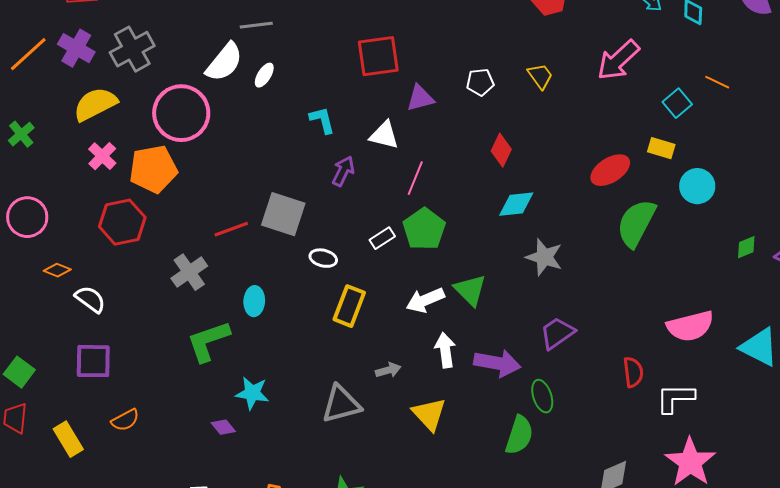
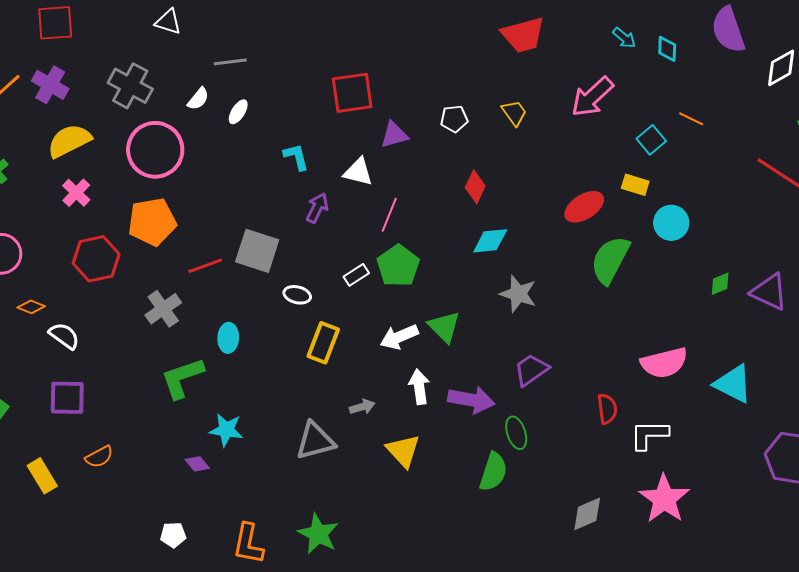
gray cross: (132, 49) -> (130, 86), moved, turned -33
white semicircle: (224, 62) -> (198, 99), size x0.6
orange pentagon: (153, 169) -> (152, 222), moved

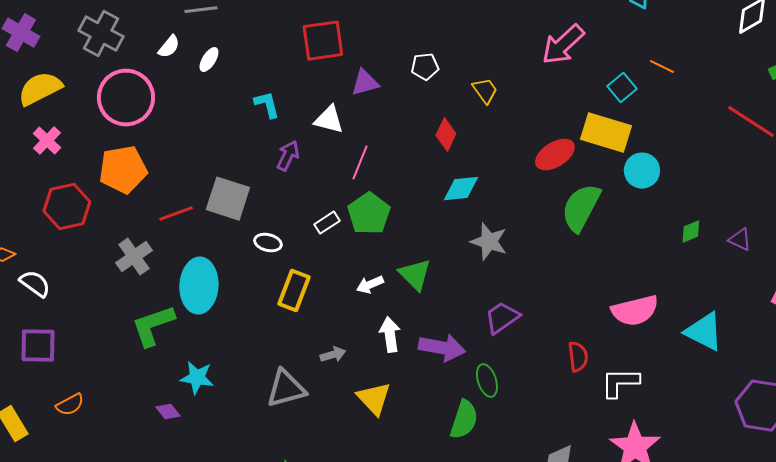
yellow trapezoid: (514, 113) -> (485, 91), moved
yellow rectangle: (635, 185) -> (606, 133), size x1.8
purple triangle: (769, 292) -> (740, 240), size x0.6
white arrow: (399, 337) -> (370, 285), size x0.7
cyan ellipse: (228, 338) -> (199, 286), size x1.8

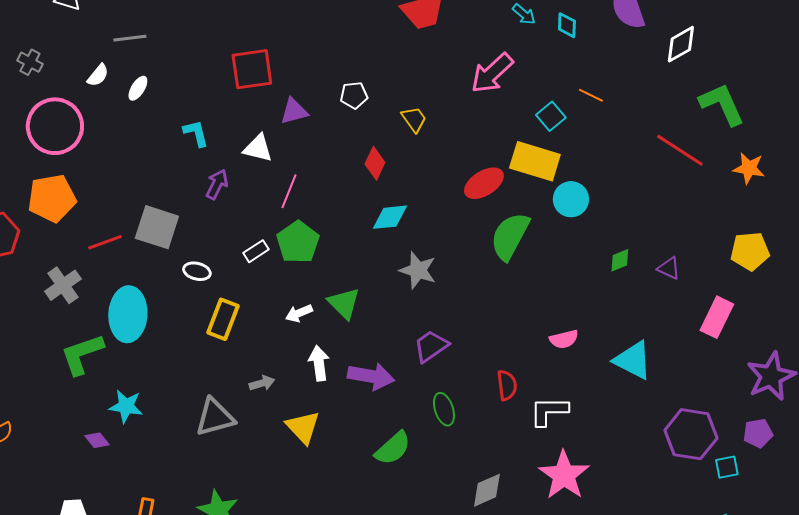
gray cross: (101, 34) -> (30, 62), size x0.6
pink semicircle: (635, 311) -> (564, 339), size x0.6
green ellipse: (487, 381) -> (444, 409), moved
green semicircle: (464, 420) -> (393, 448), turned 30

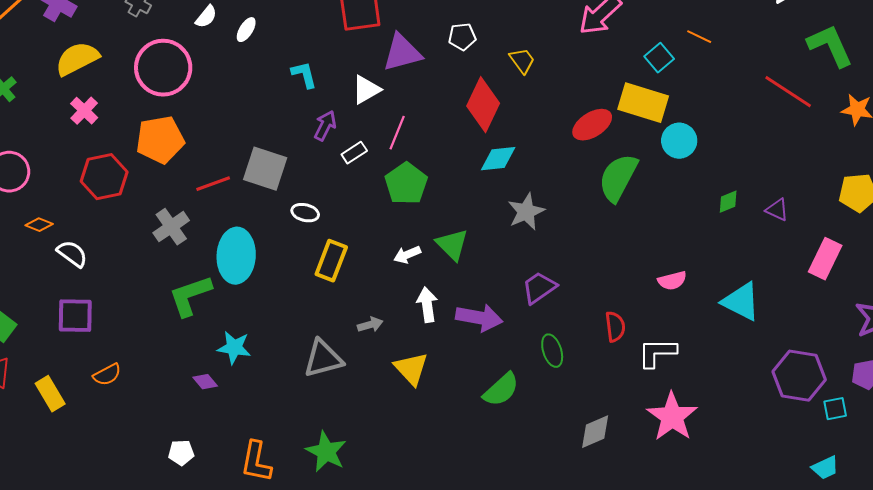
purple triangle: (294, 111) -> (402, 53), size x1.4
white triangle: (258, 148) -> (366, 90), turned -44
red diamond: (375, 163) -> (483, 105), size x1.6
white rectangle: (256, 251) -> (354, 153), moved
gray star: (418, 270) -> (526, 212), turned 30

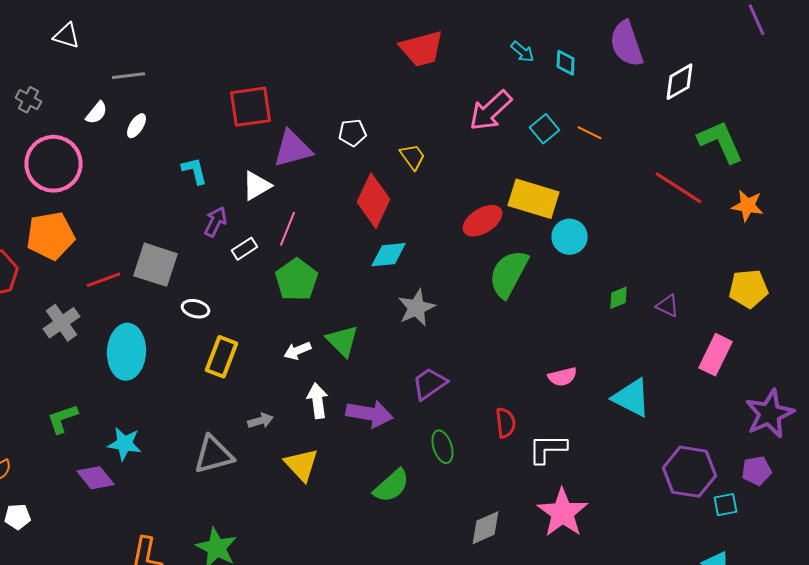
cyan square: (659, 58) -> (544, 129), moved
green L-shape: (190, 296) -> (62, 419), moved, size x0.7
purple diamond: (205, 382) -> (96, 478), size x1.5
white pentagon: (181, 453) -> (18, 517), moved

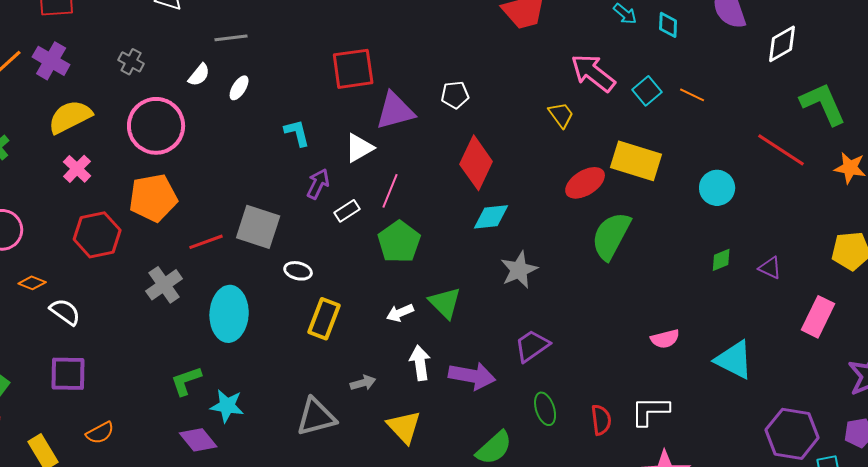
pink arrow: (490, 111) -> (593, 73), turned 81
yellow trapezoid: (412, 157) -> (561, 115), moved
cyan circle: (570, 237) -> (717, 188), moved
green L-shape: (62, 419) -> (186, 381), moved
red semicircle: (506, 423) -> (601, 420), moved

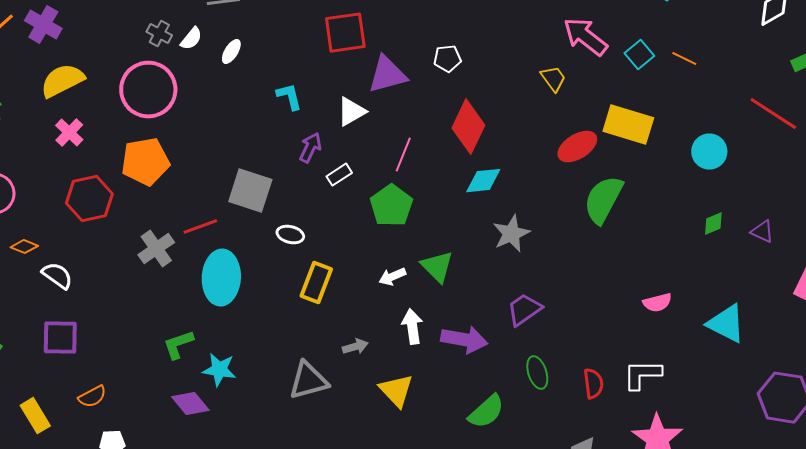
gray cross: (131, 62) -> (159, 34), moved
pink line: (390, 191) -> (403, 155), moved
red line: (206, 242) -> (200, 227), moved

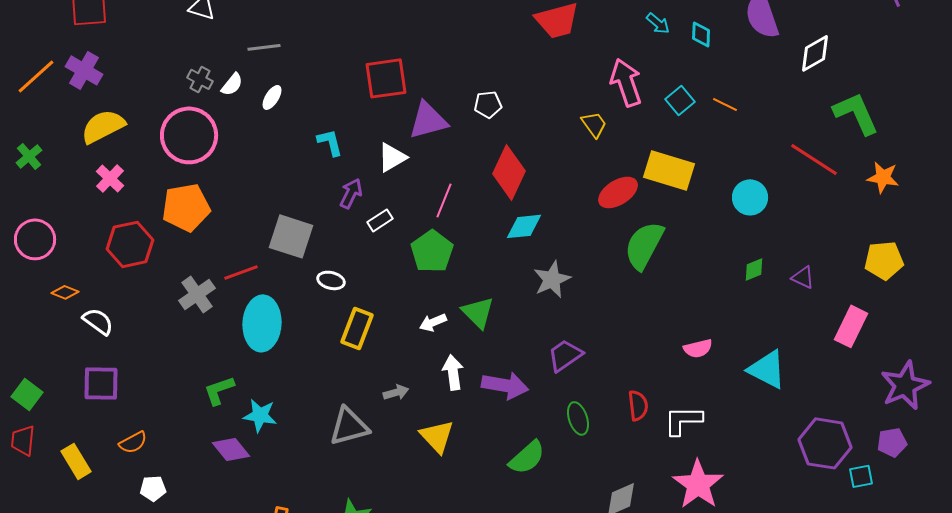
pink arrow: (585, 37) -> (626, 82), turned 33
red semicircle: (593, 384) -> (638, 405), moved

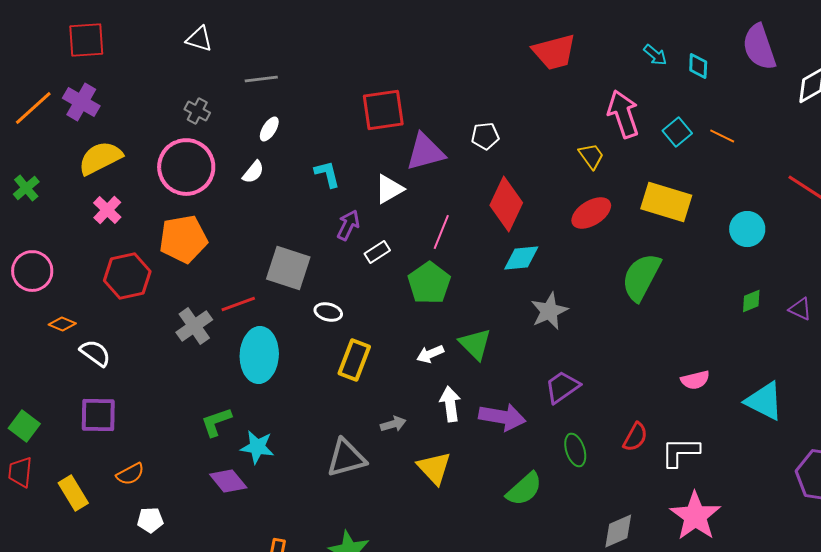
white semicircle: (232, 84) -> (253, 172), moved
red ellipse: (618, 192) -> (591, 213), moved
red semicircle: (638, 405) -> (635, 437), turned 36

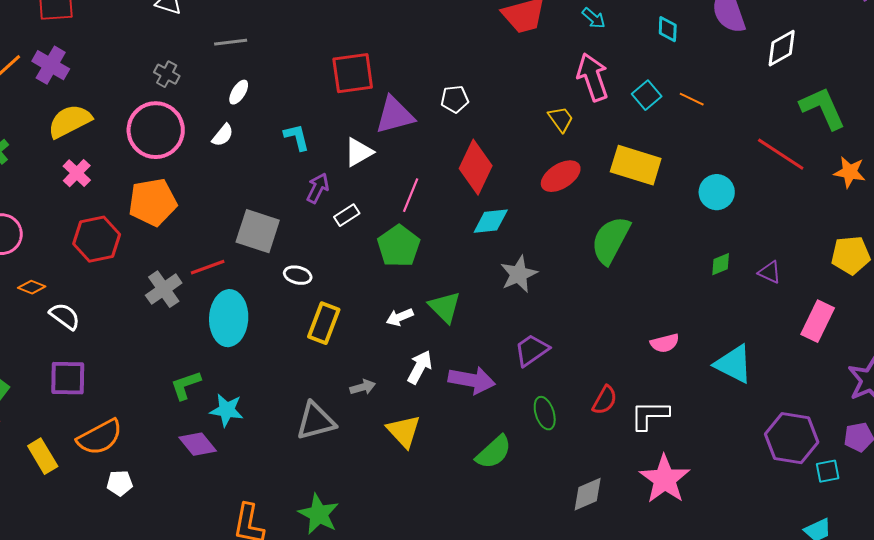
cyan arrow: (655, 55) -> (594, 18), moved
white arrow: (450, 404) -> (420, 367), turned 36
orange semicircle: (130, 474) -> (100, 437), size x1.6

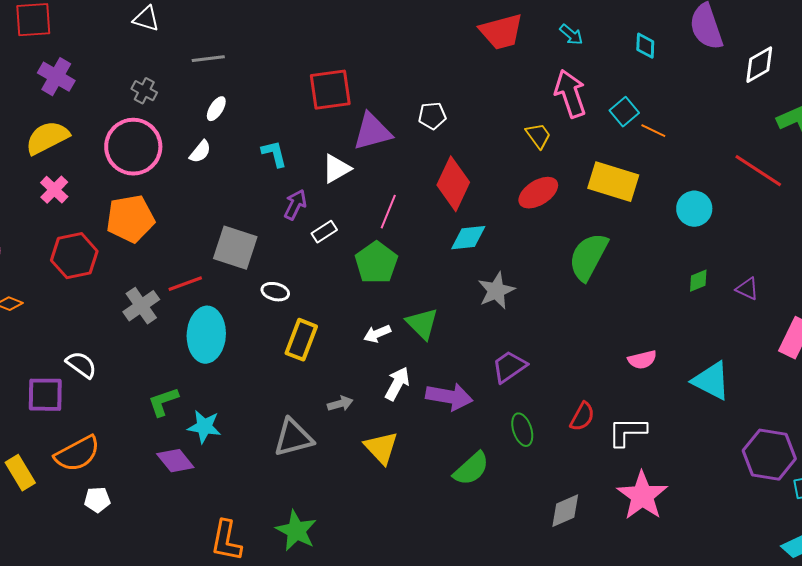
purple cross: (51, 65) -> (56, 77), moved
orange line: (692, 99) -> (653, 131), moved
white semicircle: (65, 316) -> (81, 365), moved

